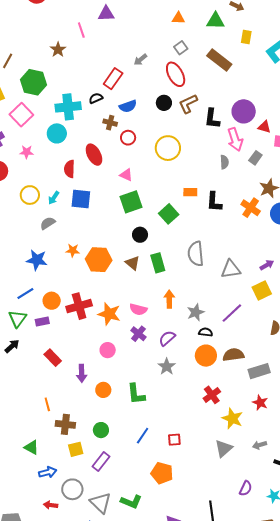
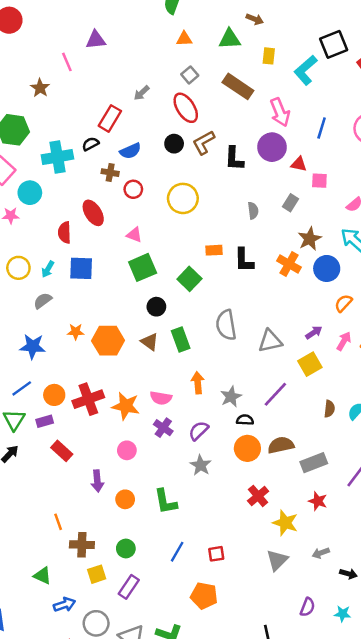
cyan circle: (57, 133) -> (30, 193), moved
pink arrow: (235, 139) -> (280, 112), moved
red rectangle: (53, 358) -> (62, 451), moved

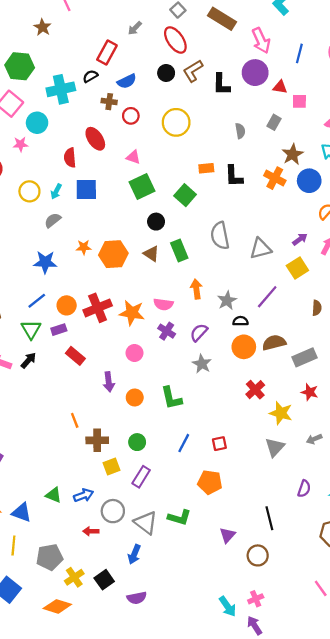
green triangle: (42, 576) -> (54, 495), moved

